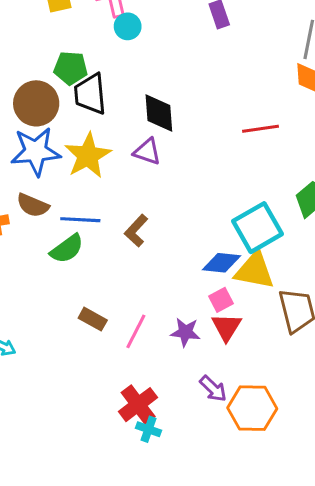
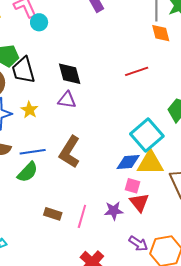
yellow star: (88, 156) -> (29, 110), size x0.6
brown L-shape: (136, 231) -> (70, 152), size x1.5
pink square: (221, 300) -> (132, 186), turned -35

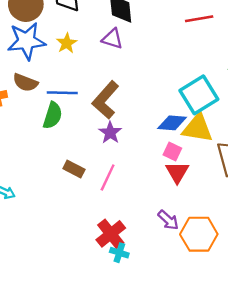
green semicircle: (28, 172) -> (53, 115), turned -35
purple star: (114, 211) -> (110, 133), moved, turned 30

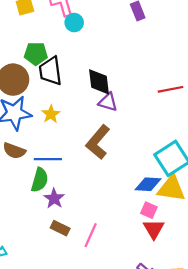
purple triangle: (112, 39) -> (108, 102), moved
brown L-shape: (106, 100) -> (98, 142), moved
purple star: (110, 133) -> (54, 198), moved

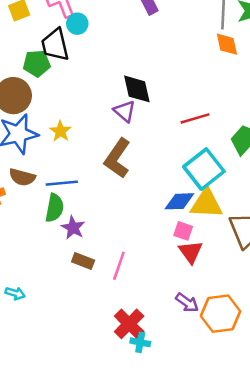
black trapezoid: (50, 71) -> (55, 45), moved
black diamond: (99, 82) -> (137, 89), moved
red line: (170, 89) -> (195, 118), moved
purple triangle: (108, 102) -> (125, 111), turned 30

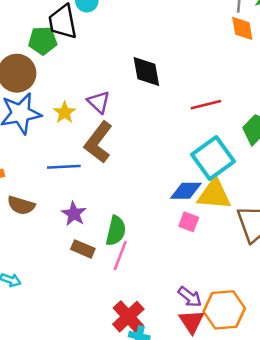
purple triangle: (125, 111) -> (99, 102), moved
brown L-shape: (117, 158) -> (98, 142), moved
brown semicircle: (22, 177) -> (21, 205), moved
green semicircle: (54, 208) -> (116, 231), moved
red triangle: (191, 252) -> (191, 322), moved

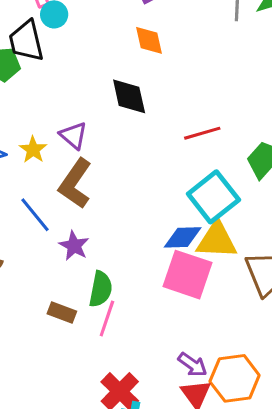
orange diamond: (242, 28) -> (149, 40), moved
blue line: (64, 167) -> (35, 215), turned 56
purple star: (74, 214) -> (74, 246), moved
pink square: (189, 222) -> (187, 275), size x2.0

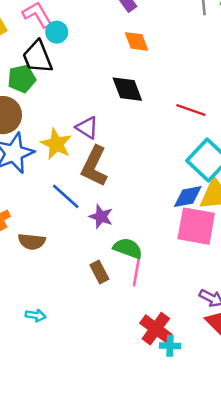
red line: (202, 133) -> (191, 110), turned 44
yellow star: (33, 150) -> (56, 144), size x1.4
green semicircle: (101, 289) -> (128, 248), turned -72
brown rectangle: (62, 313) -> (99, 272), turned 50

